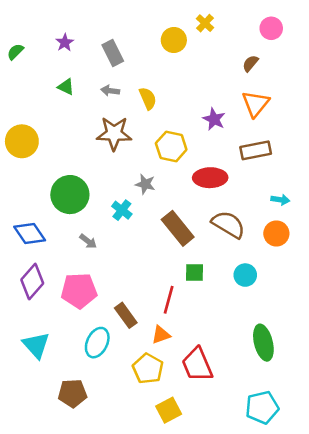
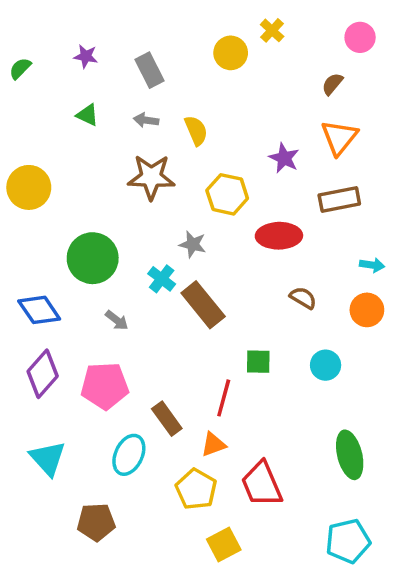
purple star: (65, 43) -> (86, 56), turned -30
brown semicircle: (228, 224) -> (303, 298), size x0.6
brown rectangle: (178, 228) -> (203, 305), moved

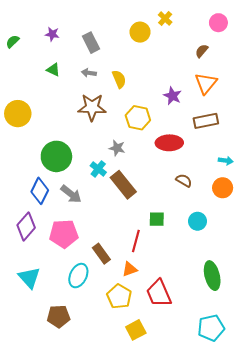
blue diamond: (39, 310) -> (40, 191), moved, turned 60
gray arrow: (117, 320) -> (71, 194), size x1.5

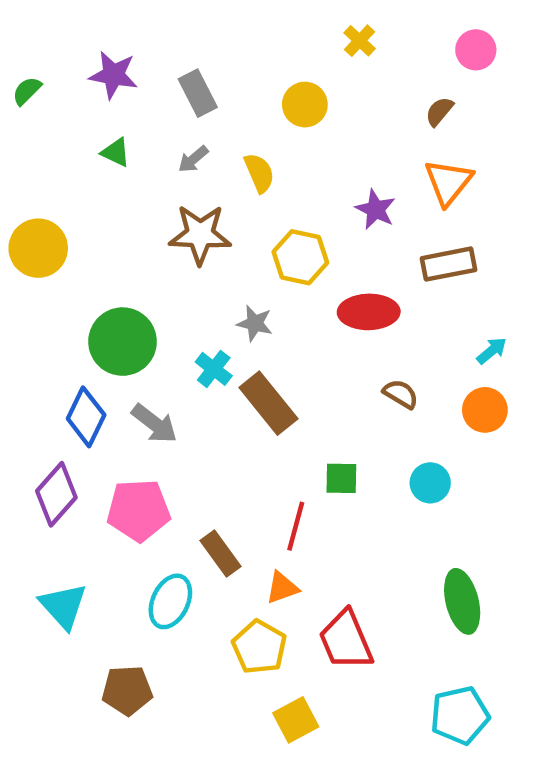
yellow circle: (140, 32) -> (305, 105), moved
purple star: (52, 34) -> (113, 75), size x1.5
gray arrow: (89, 73) -> (193, 159), turned -48
cyan arrow: (226, 161) -> (492, 351), turned -48

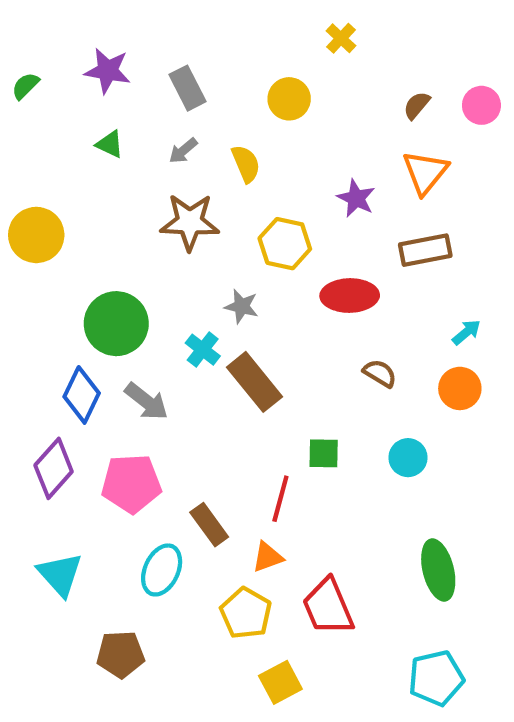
pink circle: (476, 50) -> (481, 105), moved

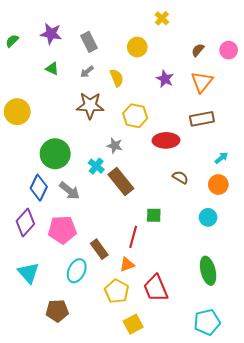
purple star: (356, 198) -> (165, 79), moved
cyan circle: (408, 458) -> (208, 217), moved

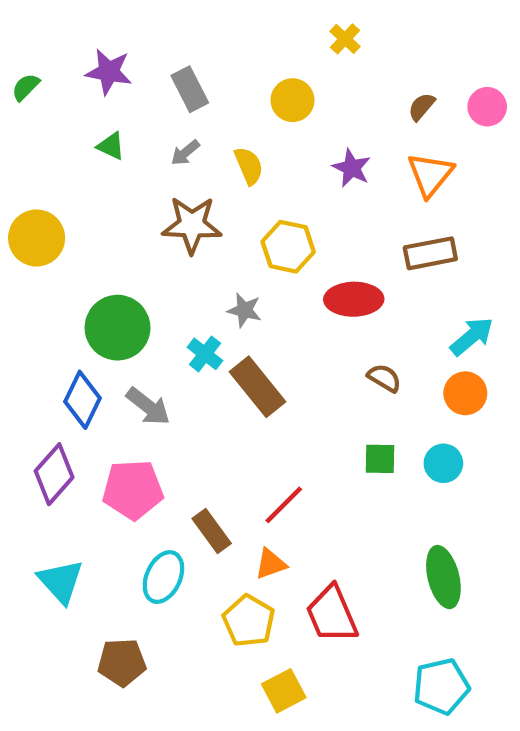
cyan arrow: (221, 158) -> (472, 336), size x1.5
green square: (154, 215) -> (380, 459), moved
red line: (133, 237) -> (284, 505), turned 30

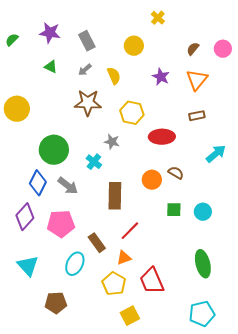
brown rectangle: (430, 253) -> (197, 116), size x0.7
brown rectangle: (258, 387) -> (115, 196), moved, turned 40
orange circle: (465, 393) -> (152, 180), moved

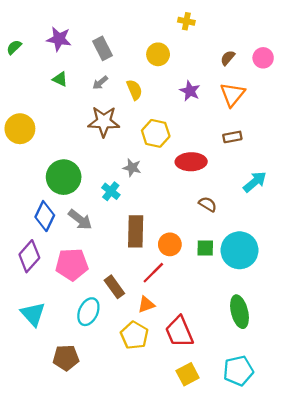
yellow cross: (158, 18) -> (186, 21), turned -32
orange circle: (152, 180) -> (170, 244), moved
cyan circle: (203, 212) -> (239, 250), size x1.8
yellow square: (130, 316) -> (188, 374), moved

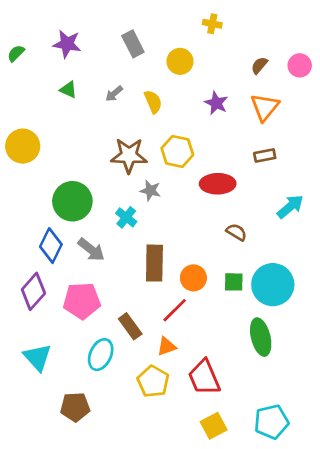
gray rectangle: (103, 48) -> (133, 44), moved
brown star: (104, 122) -> (129, 156), moved
green ellipse: (239, 312) -> (261, 337), moved

